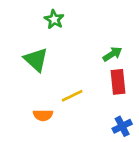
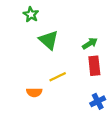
green star: (54, 19) -> (31, 14), moved
green triangle: (36, 60) -> (49, 40), moved

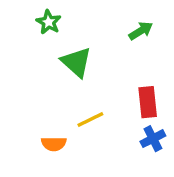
green arrow: (90, 43) -> (141, 31), moved
blue cross: (98, 101) -> (153, 139), moved

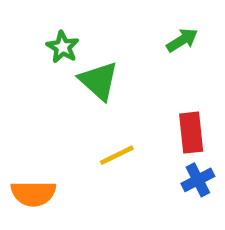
green star: (49, 22) -> (63, 47), moved
orange semicircle: (54, 144) -> (33, 193), moved, size x1.4

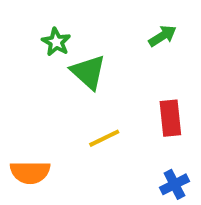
blue cross: (198, 180) -> (174, 184), moved

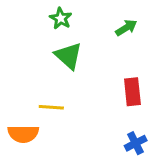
green star: (56, 42) -> (61, 18), moved
yellow line: (104, 138) -> (51, 107), moved, turned 30

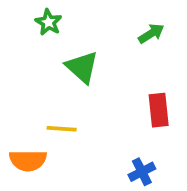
green star: (61, 18) -> (48, 22), moved
blue cross: (136, 143) -> (142, 172), moved

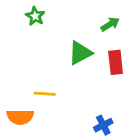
green triangle: (82, 67) -> (80, 53), moved, turned 50
red rectangle: (159, 110) -> (116, 62), moved

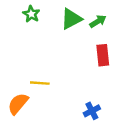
green triangle: (80, 53) -> (71, 19), moved
orange semicircle: (20, 117) -> (18, 104), turned 130

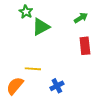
green triangle: (71, 19) -> (41, 27), moved
blue cross: (92, 111) -> (57, 86), moved

